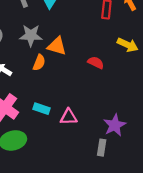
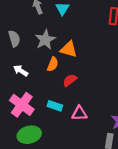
gray star: (31, 35) -> (45, 40), turned -30
red semicircle: (96, 63) -> (70, 80), moved, turned -64

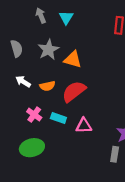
orange semicircle: (53, 64) -> (47, 86), moved, turned 56
red semicircle: (70, 80) -> (74, 91), size x1.6
pink cross: (22, 105) -> (34, 115), moved, size x0.6

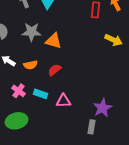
gray star: (48, 50) -> (32, 32), turned 30
red semicircle: (74, 91) -> (54, 70), size x0.6

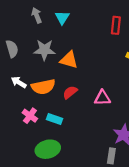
orange semicircle: (30, 65) -> (43, 87), size x1.5
pink triangle: (64, 101) -> (102, 98), moved
green ellipse: (16, 121) -> (48, 149), moved

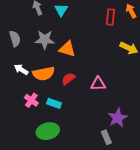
gray rectangle: (111, 156) -> (106, 137), turned -32

